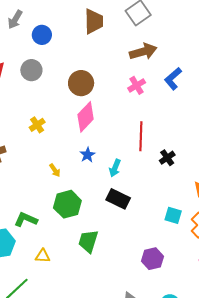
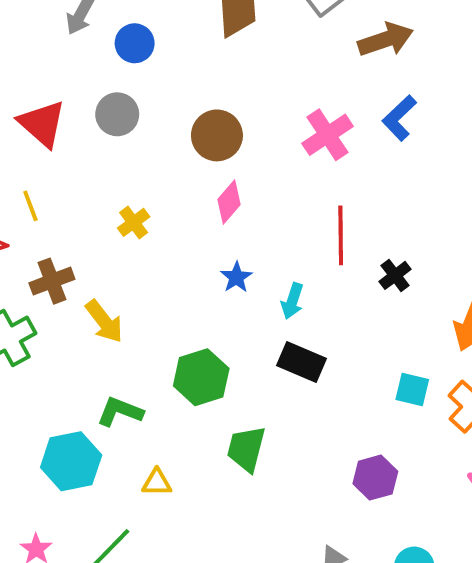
brown arrow: (143, 52) -> (385, 40), moved
pink cross: (137, 85) -> (327, 135), size x1.4
pink diamond: (86, 117) -> (229, 202), size x0.7
yellow arrow: (55, 170) -> (104, 321), moved, size x1.6

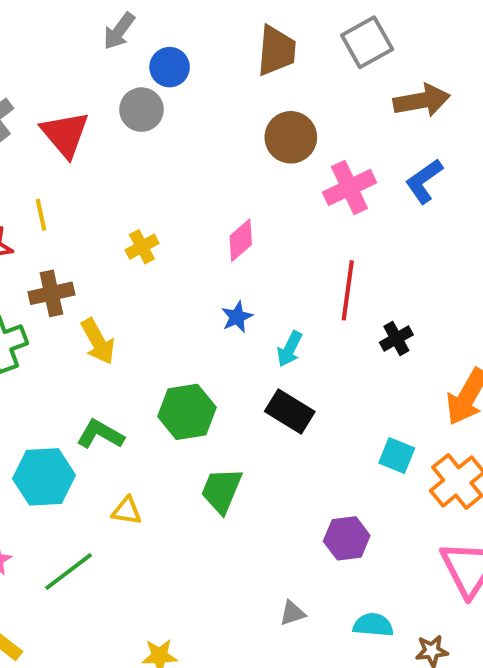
gray circle: (117, 114) -> (141, 110), moved
brown circle: (217, 135) -> (291, 137), moved

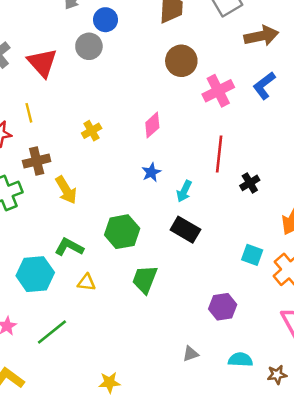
yellow triangle: (127, 511) -> (86, 282), moved

